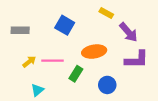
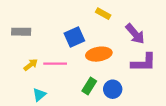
yellow rectangle: (106, 13) -> (103, 14), moved
blue square: (65, 25) -> (74, 37), moved, turned 36
green rectangle: (76, 74) -> (89, 86), moved

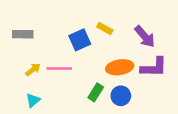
yellow rectangle: (103, 14) -> (105, 28), moved
orange ellipse: (99, 54) -> (120, 67), moved
cyan triangle: (39, 95) -> (33, 100), moved

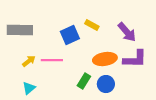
gray rectangle: (23, 34) -> (20, 30), size x1.4

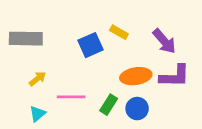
pink line: (52, 60) -> (71, 97), moved

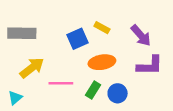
orange ellipse: (136, 76) -> (102, 62), moved
yellow arrow: (37, 79) -> (32, 68), size x1.6
cyan triangle: (37, 114) -> (15, 98), moved

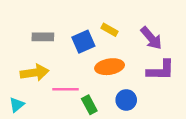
gray rectangle: (22, 33) -> (43, 37), moved, size x0.7
yellow arrow: (32, 68) -> (35, 73), turned 30
green rectangle: (93, 90) -> (89, 105), moved, turned -60

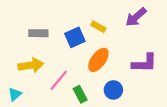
purple arrow: (151, 38) -> (136, 17), moved, turned 90
orange ellipse: (110, 67) -> (98, 60), turned -45
pink line: (65, 89) -> (59, 80), turned -50

